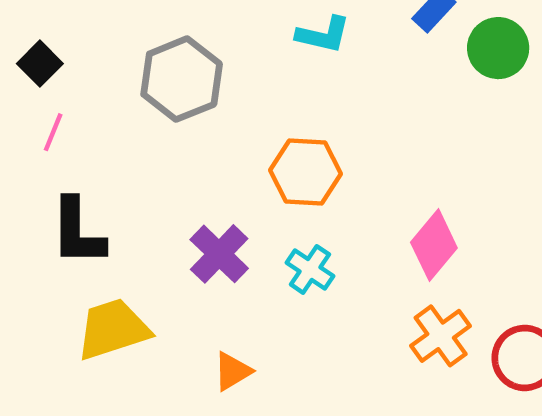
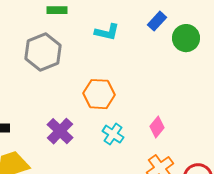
pink diamond: (434, 245) -> (157, 127), size x0.7
cyan cross: (310, 269) -> (113, 134), moved

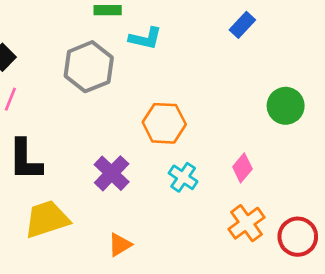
cyan L-shape: (107, 32) -> (145, 38), moved
green circle: (186, 38) -> (286, 106), moved

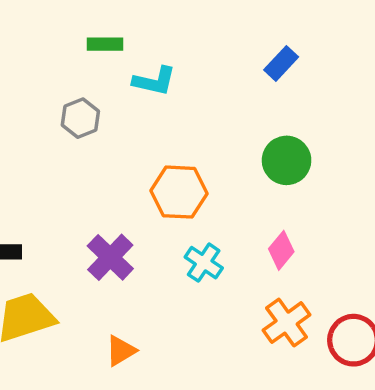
gray hexagon: (89, 67) -> (80, 118), size x0.6
green circle: (286, 106) -> (287, 160), moved

